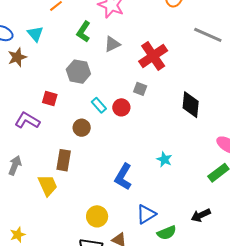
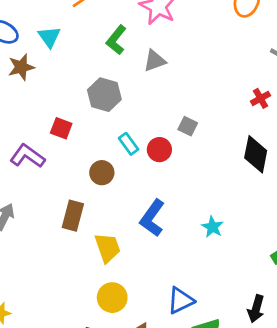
red cross: (153, 56) -> (260, 98), moved, size x0.5
blue L-shape: (123, 177) -> (152, 218), moved
yellow trapezoid: (48, 185) -> (107, 248), moved
black arrow: (201, 215) -> (256, 309), turned -54

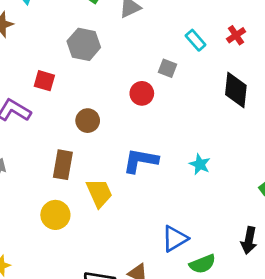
cyan rectangle: (129, 144) -> (196, 40), moved
blue L-shape: (152, 218) -> (140, 161), turned 69
yellow circle: (112, 298) -> (55, 215), moved

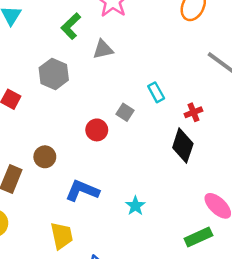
red cross: (236, 35) -> (193, 112), moved
brown circle: (88, 121) -> (45, 157), moved
yellow trapezoid: (99, 193) -> (62, 236), moved

